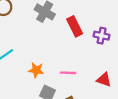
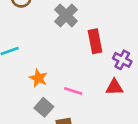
red triangle: (104, 80) -> (114, 87), moved, turned -35

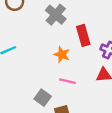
orange star: (38, 78) -> (62, 55), moved

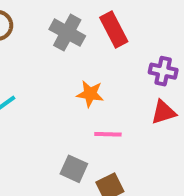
red rectangle: (83, 35) -> (114, 30), moved

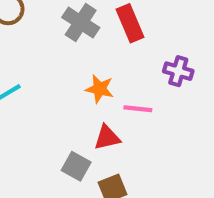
red triangle: (163, 112) -> (107, 137), moved
pink line: (108, 134) -> (138, 109), moved

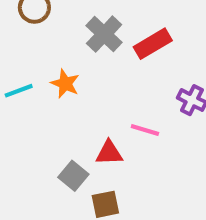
red rectangle: (130, 23) -> (153, 44), turned 72
orange star: (100, 89) -> (65, 84), moved

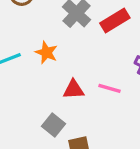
red triangle: (109, 153) -> (74, 90), moved

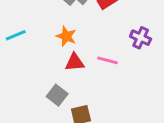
orange star: (46, 53) -> (66, 36), moved

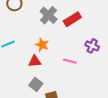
red triangle: (75, 62) -> (35, 61), moved

